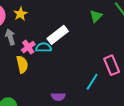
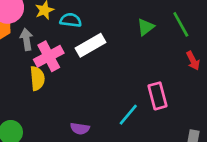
pink cross: (28, 47) -> (49, 56), size x1.5
cyan semicircle: (44, 47) -> (71, 20), moved

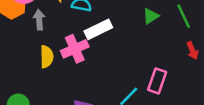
pink cross: (49, 56) -> (75, 49), moved
pink rectangle: (158, 96) -> (157, 81), turned 30

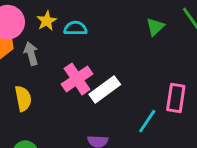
white rectangle: (98, 29) -> (105, 89), moved
yellow semicircle: (47, 57) -> (23, 98), moved

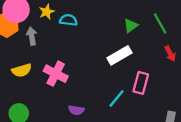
pink cross: (77, 79) -> (56, 74), moved, turned -35
white rectangle: (105, 89) -> (119, 55), moved
yellow semicircle: (23, 98) -> (22, 70), turned 78

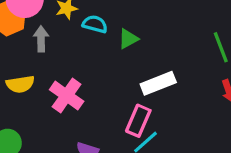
green triangle: (131, 26) -> (128, 39), moved
pink rectangle: (141, 83) -> (138, 121), moved

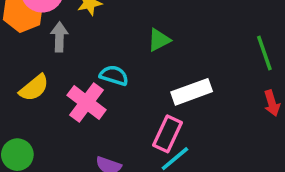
cyan semicircle: (95, 24) -> (114, 75), moved
yellow semicircle: (20, 84) -> (34, 88), turned -32

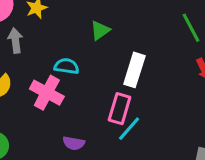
white rectangle: (192, 92) -> (134, 70), turned -44

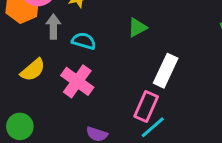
cyan semicircle: (67, 66) -> (84, 41), moved

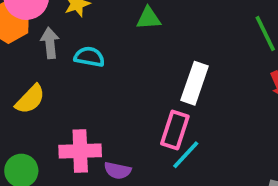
green triangle: (137, 27) -> (149, 18), moved, turned 30
pink cross: (77, 81) -> (80, 151), moved, turned -32

